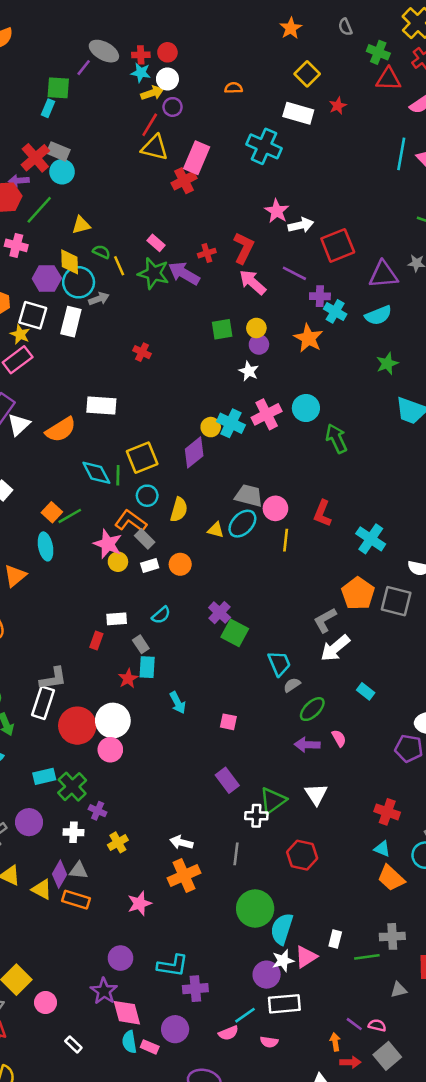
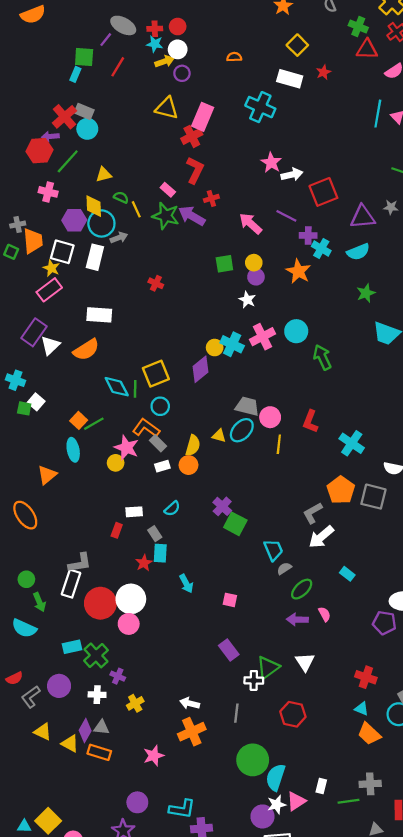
red line: (150, 125) -> (118, 67), moved
red L-shape: (244, 248) -> (195, 170), moved
white rectangle: (101, 405) -> (99, 315), moved
yellow semicircle: (179, 510) -> (193, 445), moved
yellow circle: (118, 562) -> (116, 463), moved

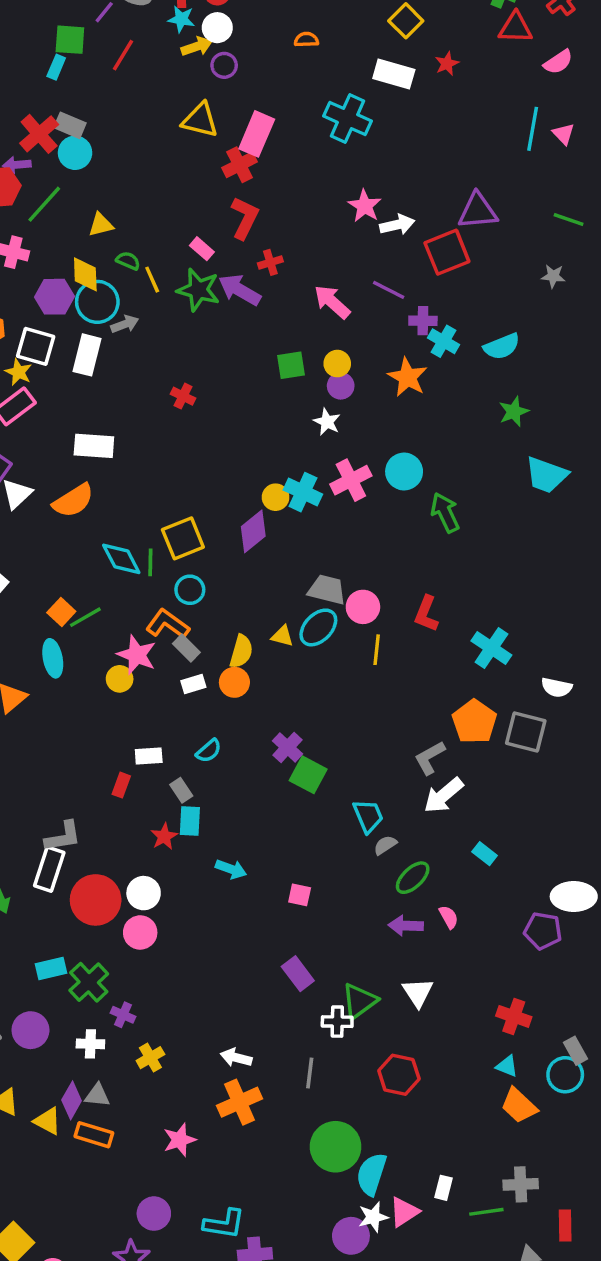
purple triangle: (363, 217) -> (478, 211), moved
cyan arrow: (186, 584) -> (231, 869), turned -42
white circle: (131, 599) -> (144, 893), size x0.7

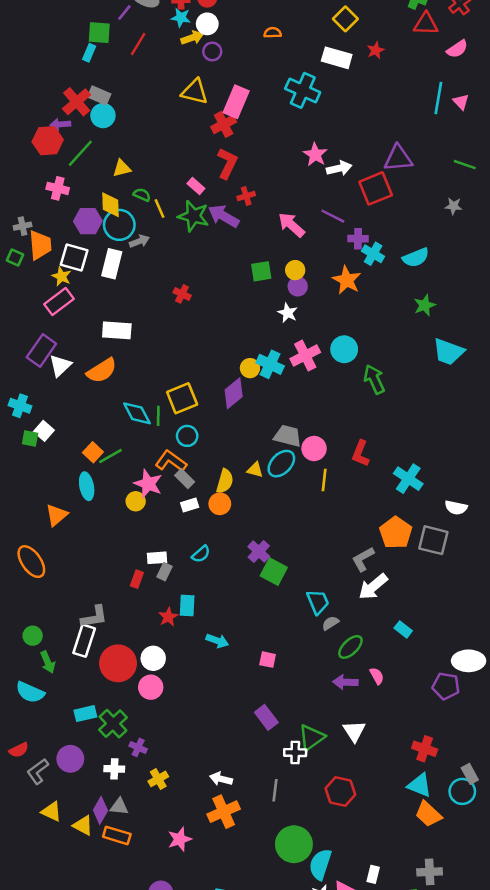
gray rectangle: (181, 790) -> (165, 572), moved, turned 60
cyan triangle: (507, 1066) -> (420, 785), size x1.5

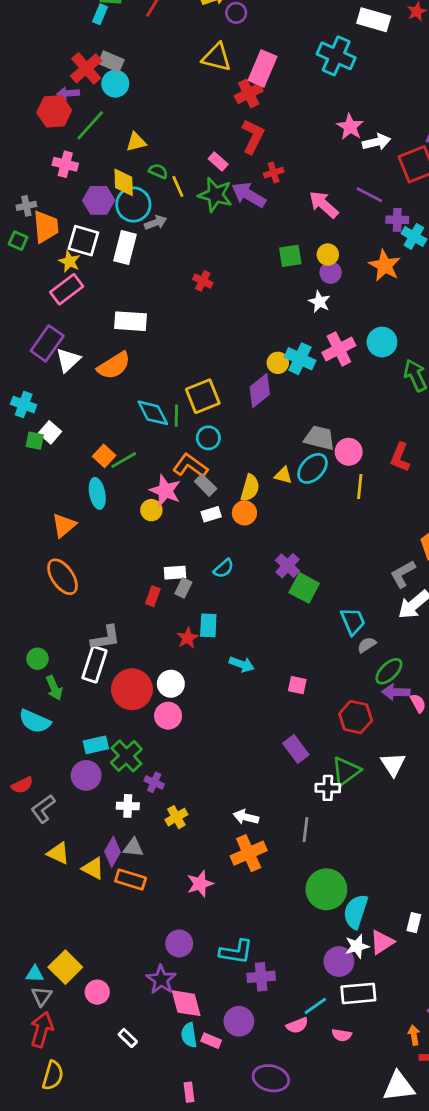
orange ellipse: (31, 562) -> (63, 577), moved
purple arrow: (345, 682) -> (396, 692), moved
purple circle: (70, 759) -> (86, 775), moved
red hexagon: (340, 791) -> (356, 717), moved

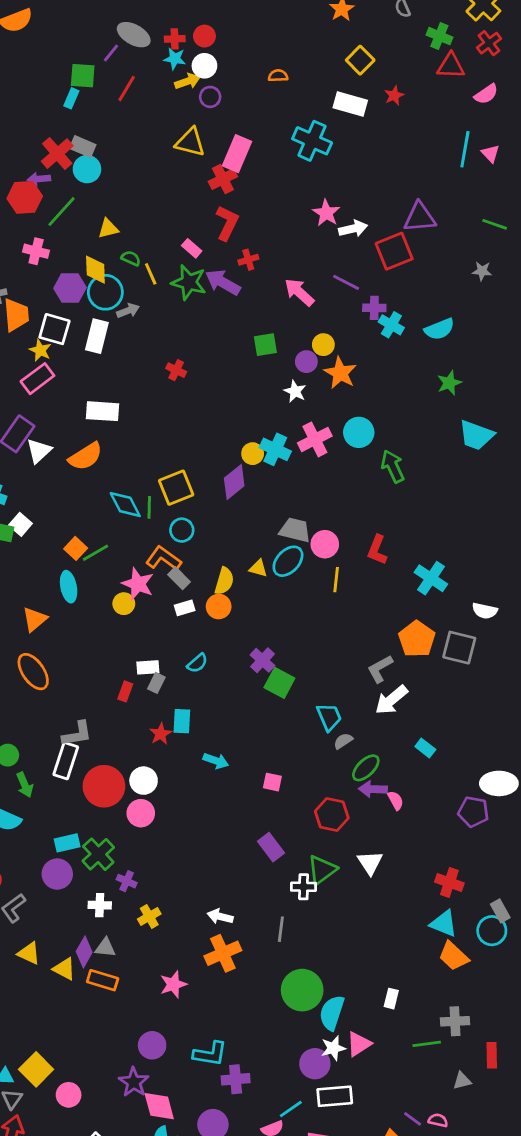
yellow circle: (328, 255) -> (323, 345), moved
orange star: (385, 266) -> (340, 373), moved
white rectangle: (414, 923) -> (391, 999), moved

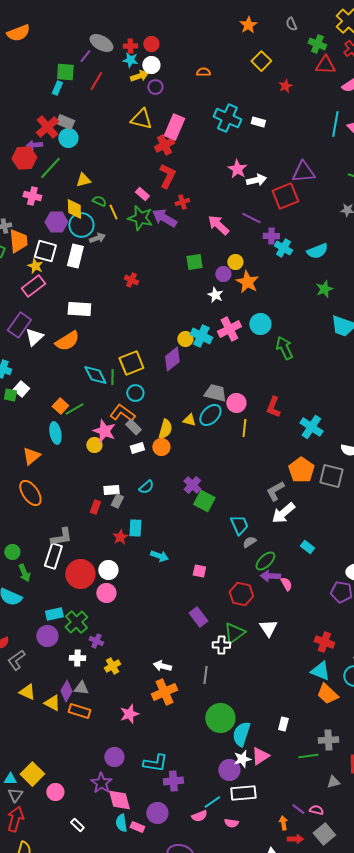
white rectangle: (350, 104) -> (258, 122), moved, size x0.6

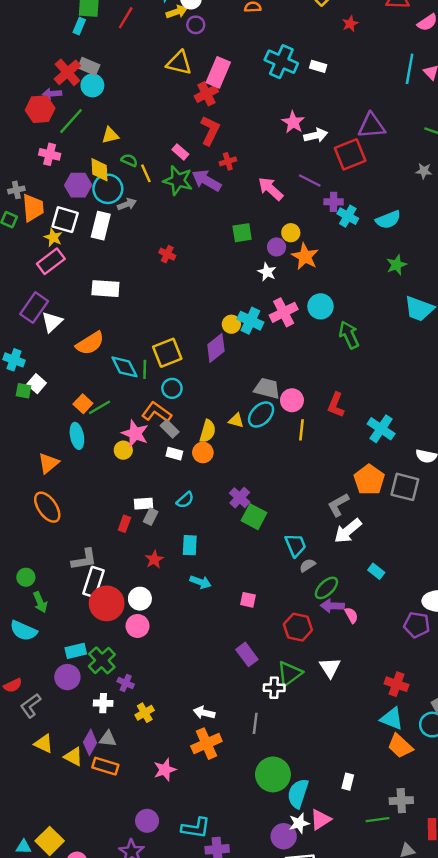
orange semicircle: (67, 341) -> (90, 343), moved
white rectangle: (137, 448) -> (174, 454), turned 32
cyan rectangle: (135, 528) -> (190, 545), moved
white rectangle: (53, 556) -> (94, 582), moved

